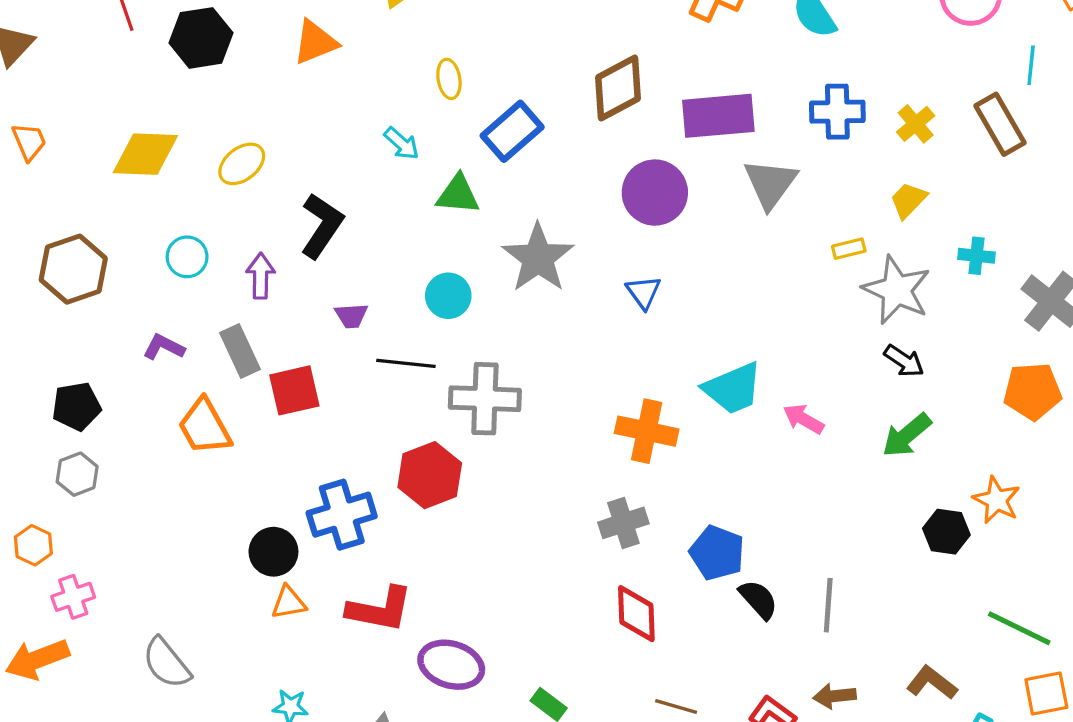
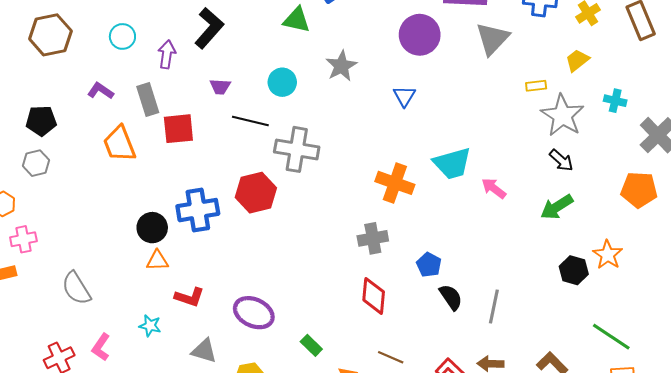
gray star: (538, 258) -> (341, 66), size x0.7
blue pentagon: (717, 553) -> (429, 265), size x0.7
red L-shape: (380, 609) -> (189, 297), moved, size x0.7

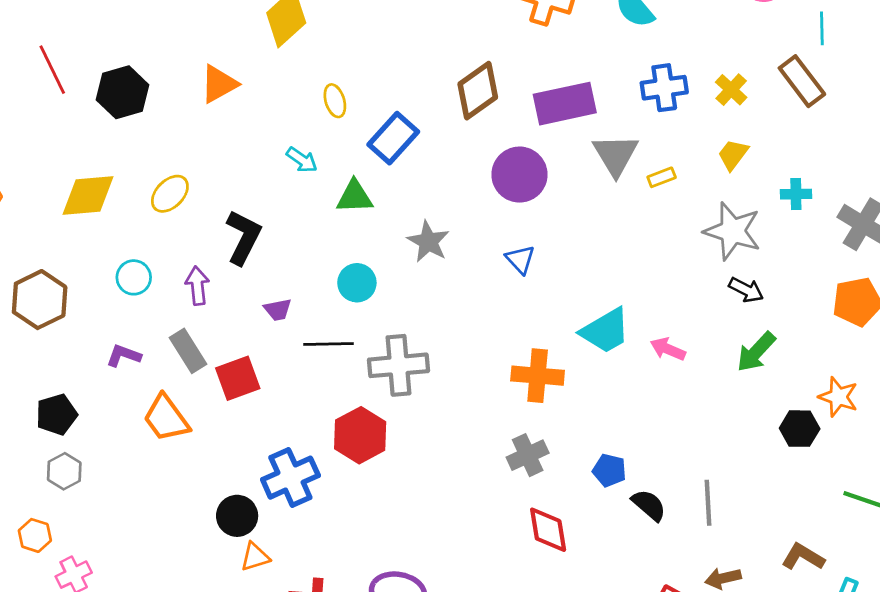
yellow rectangle: (536, 86) -> (662, 177), moved

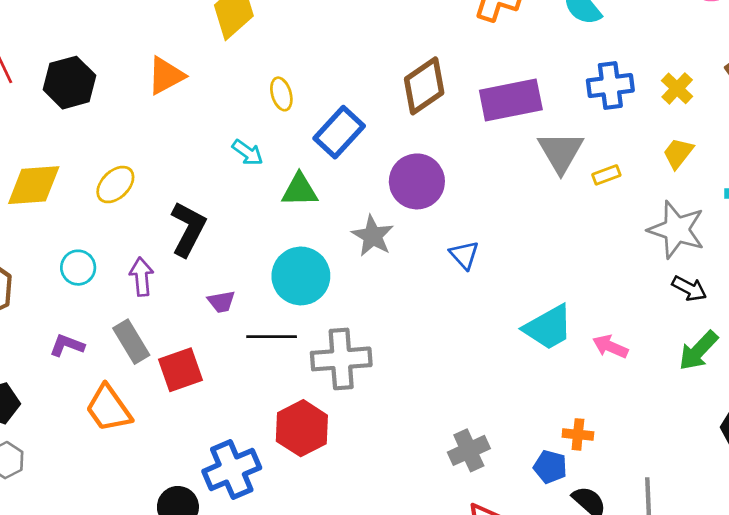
purple circle: (519, 175) -> (417, 181), moved
cyan circle: (357, 283) -> (301, 276), size x1.5
orange cross: (538, 376) -> (578, 434), moved, size x0.6

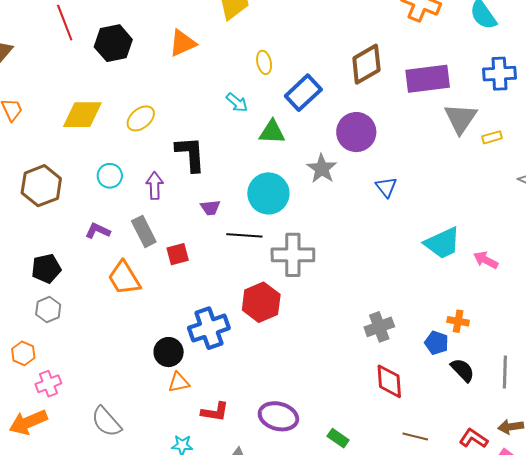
black L-shape: (188, 229) -> (190, 154), turned -36
red square: (180, 370) -> (178, 254), size x0.7

